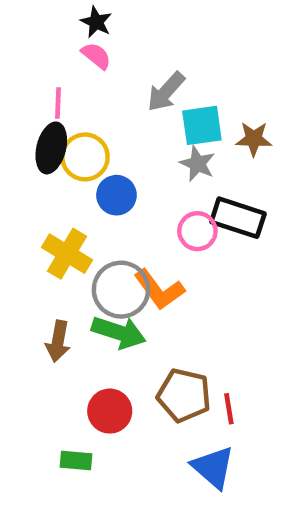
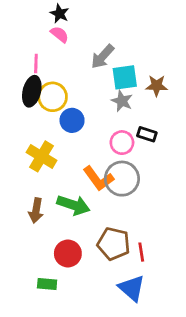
black rectangle: (238, 218) -> (147, 134), size x0.6
gray circle: (121, 290) -> (122, 179), moved

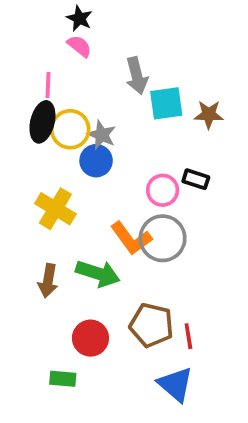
gray arrow: (103, 57) -> (137, 76), turned -56
gray star: (122, 101) -> (102, 135), moved

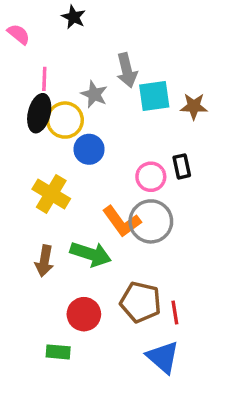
pink semicircle: (79, 46) -> (19, 34), moved
gray star: (102, 135) -> (94, 94), moved
black rectangle: (196, 179) -> (182, 166), turned 60

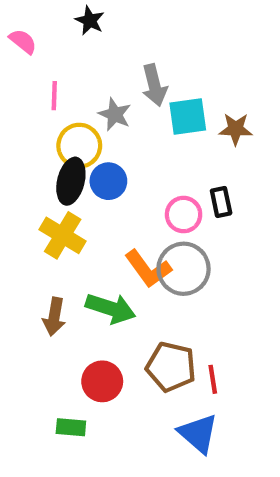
black ellipse: (39, 113) -> (71, 181), moved

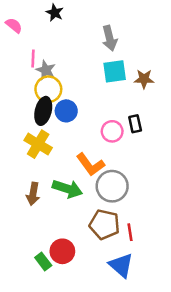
gray arrow: (154, 85) -> (110, 38), moved
gray star: (115, 114) -> (46, 70), moved
gray circle: (184, 269) -> (112, 186), moved
red circle: (102, 381) -> (62, 251), moved
green rectangle: (71, 427) -> (43, 261), turned 48

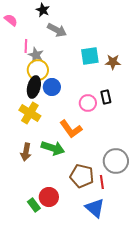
gray arrow: (110, 38) -> (57, 30), moved, turned -48
gray circle: (112, 186) -> (116, 161), moved

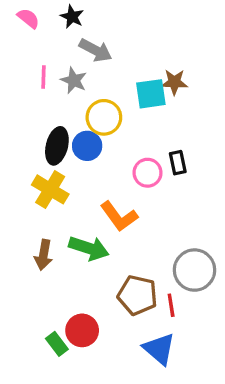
pink semicircle: (11, 20) -> (28, 18), moved
gray star: (36, 55) -> (74, 80), moved
brown star: (113, 62) -> (174, 82), moved
yellow circle: (38, 70) -> (104, 117), moved

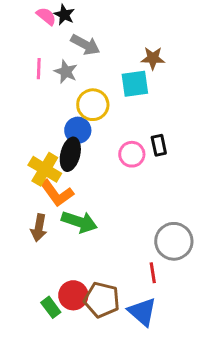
pink semicircle: (28, 18) -> (46, 16), moved
brown star: (174, 82) -> (153, 58), moved
black ellipse: (57, 146) -> (70, 154), moved
orange L-shape: (119, 216) -> (57, 193), moved
brown pentagon: (137, 295) -> (102, 300), moved

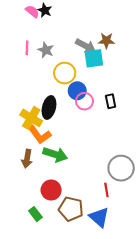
gray arrow: (85, 45) -> (86, 46), moved
blue circle: (78, 130) -> (77, 91), moved
pink circle: (132, 154) -> (84, 101), moved
red circle: (73, 295) -> (51, 190), moved

